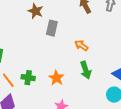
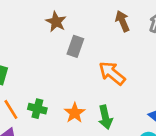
orange arrow: (81, 45) -> (112, 73), size x1.5
green arrow: (86, 70) -> (105, 117), moved

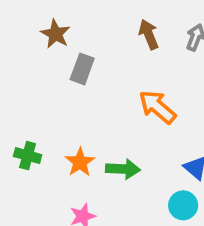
orange arrow: (112, 73) -> (157, 107), moved
green arrow: (105, 117) -> (123, 169), turned -75

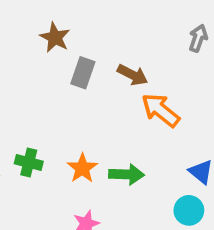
brown arrow: (149, 34) -> (133, 75), moved, turned 140

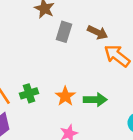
green cross: (29, 162) -> (29, 93), turned -30

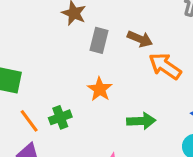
orange star: (65, 96) -> (100, 89), moved

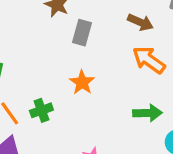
brown arrow: (140, 39) -> (140, 22), moved
green arrow: (141, 121) -> (148, 113), moved

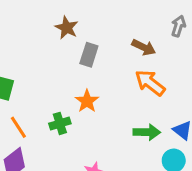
green cross: (41, 110) -> (60, 123), moved

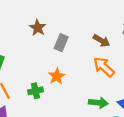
brown star: (67, 28) -> (38, 28), moved

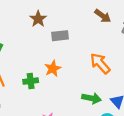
brown arrow: (101, 41) -> (103, 16), moved
gray rectangle: (61, 43) -> (60, 36), turned 56

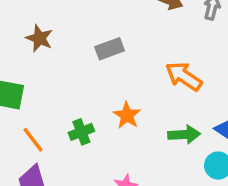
brown star: (38, 19) -> (39, 38), moved
orange star: (53, 69) -> (127, 115), moved

